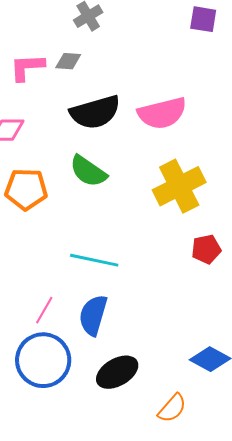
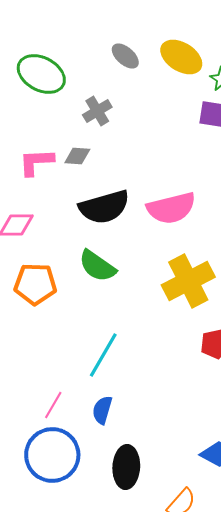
cyan line: (94, 260) -> (103, 355), turned -72
blue semicircle: (93, 315) -> (102, 410), size x0.7
black ellipse: (117, 372) -> (126, 467), turned -57

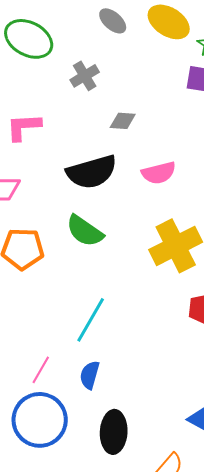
gray diamond: (77, 156) -> (123, 121), moved
pink semicircle: (171, 208) -> (159, 173), size x0.7

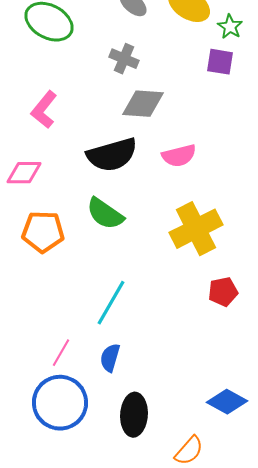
gray cross: (85, 76) -> (124, 59), moved, turned -36
gray diamond: (123, 121) -> (143, 104), size x1.6
pink L-shape: (24, 127) -> (44, 110), turned -48

